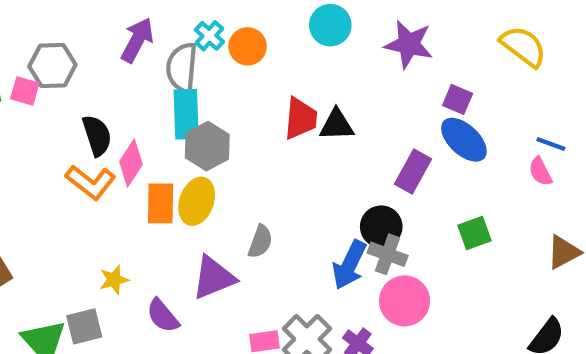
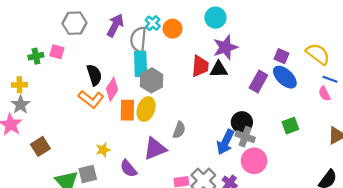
purple star: (409, 44) -> (225, 47), moved, turned -30
yellow semicircle: (523, 46) -> (318, 54), moved
gray hexagon: (52, 65) -> (74, 23), moved
purple rectangle: (413, 172) -> (258, 81), moved

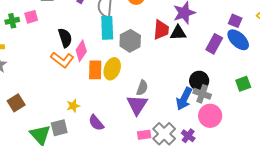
pink square: (57, 52) -> (31, 17), turned -32
gray hexagon: (152, 80) -> (130, 41), moved
purple triangle: (155, 149) -> (137, 105), moved, turned -35

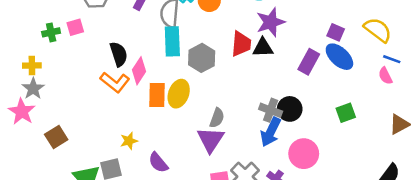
gray cross: (202, 94) -> (271, 110), moved

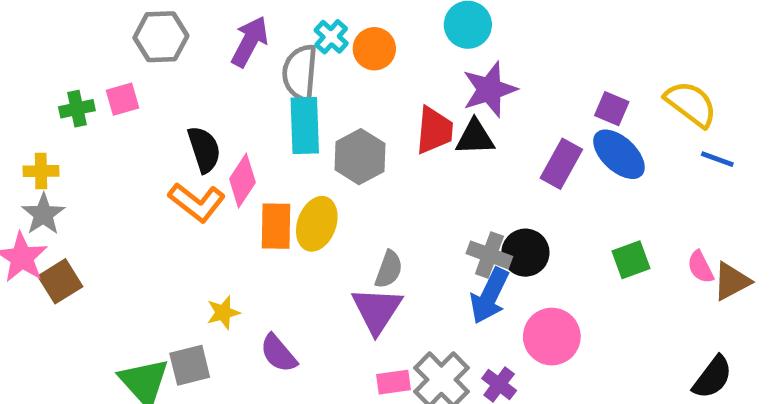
pink semicircle: (385, 76) -> (701, 267), moved
brown square: (56, 137) -> (60, 281), moved

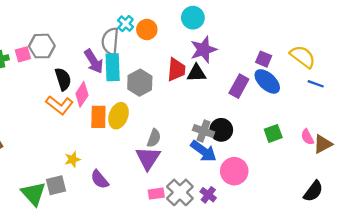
gray hexagon: (161, 37) -> (42, 46), moved
purple arrow: (250, 42) -> (94, 61), moved, turned 120
blue arrow: (489, 296) -> (204, 151), turned -80

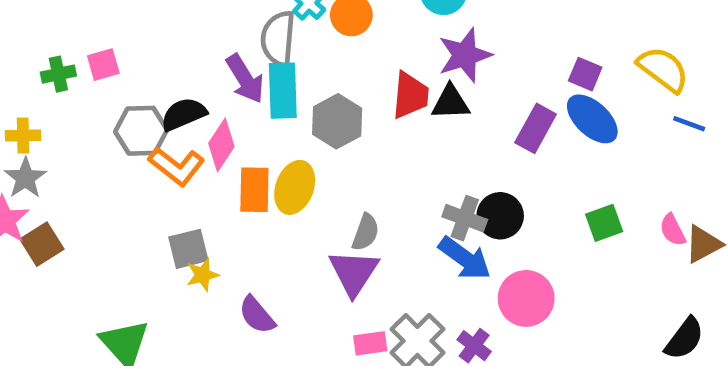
gray hexagon: (42, 46) -> (141, 131), moved
black semicircle: (63, 79) -> (184, 114), turned -95
gray square: (56, 185) -> (188, 249), moved

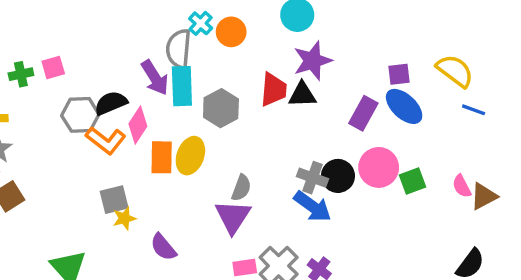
purple square: (585, 74) -> (399, 74), turned -30
pink circle: (526, 298) -> (379, 167), moved

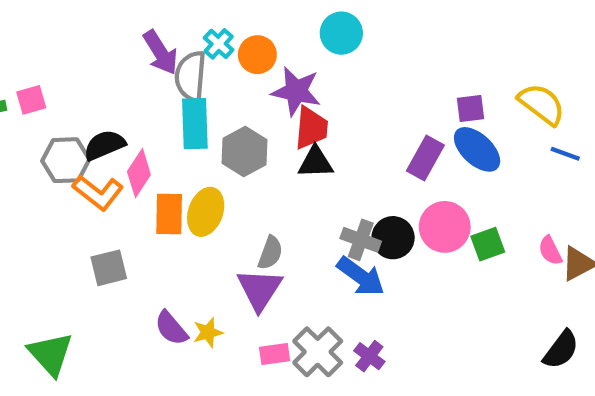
purple star: (313, 61) -> (296, 91), moved, turned 30
purple arrow: (155, 78) -> (160, 52), moved
black triangle: (302, 95) -> (316, 162), moved
yellow star: (124, 218) -> (208, 332), moved

